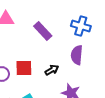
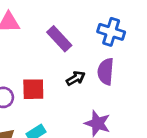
black arrow: (52, 70) -> (76, 78), moved

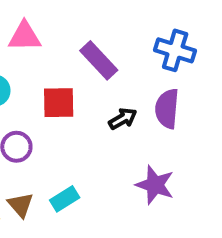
red square: (33, 89) -> (59, 103), moved

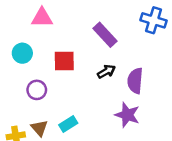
blue cross: (175, 50) -> (154, 20), moved
purple rectangle: (99, 60) -> (105, 35), moved
purple semicircle: (167, 109) -> (135, 81), moved

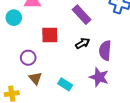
cyan circle: (22, 53) -> (14, 18), moved
cyan rectangle: (68, 124) -> (65, 84), moved, turned 64
brown triangle: (39, 128) -> (35, 78), moved

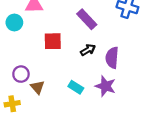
purple circle: (28, 58) -> (21, 74), moved
cyan rectangle: (65, 84) -> (76, 87), moved

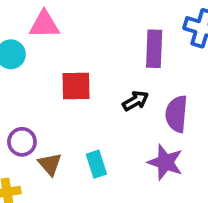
purple rectangle: (87, 19) -> (154, 49), moved, turned 45
cyan rectangle: (76, 87) -> (96, 164), moved, turned 40

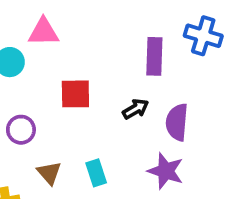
purple circle: (22, 142) -> (21, 130), moved

